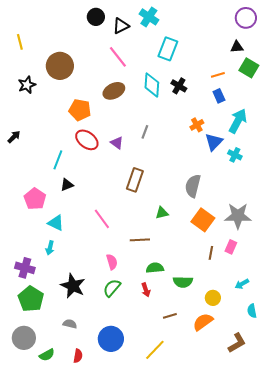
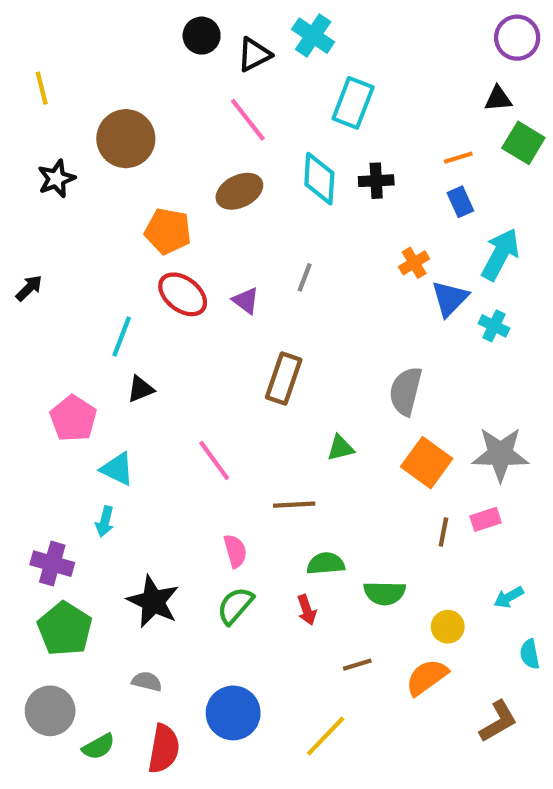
black cross: (179, 86) -> (376, 181), turned -35
pink rectangle: (231, 247) -> (486, 519), turned 48
red semicircle: (78, 356) -> (164, 749), size x1.6

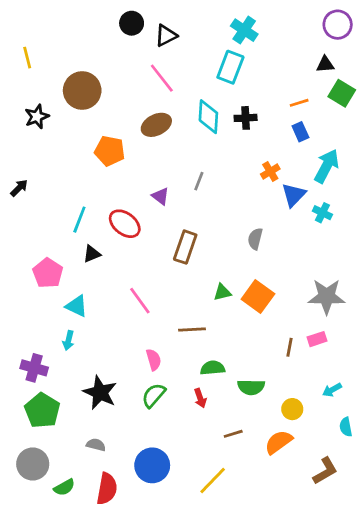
cyan cross: (313, 36) -> (244, 30), moved
red ellipse: (183, 294) -> (125, 224), moved
gray semicircle: (406, 391) -> (255, 239), moved, size x0.7
orange square: (427, 463) -> (258, 296), moved

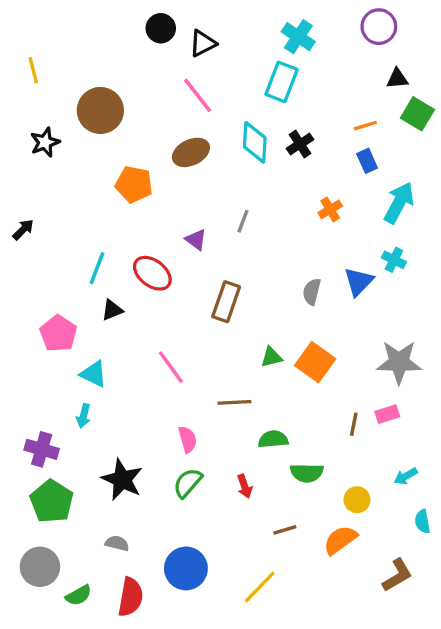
purple circle: (338, 25) -> (379, 27), moved
black cross: (246, 118) -> (300, 144), turned -30
blue triangle: (294, 195) -> (359, 282), moved
green semicircle: (213, 368) -> (273, 439), moved

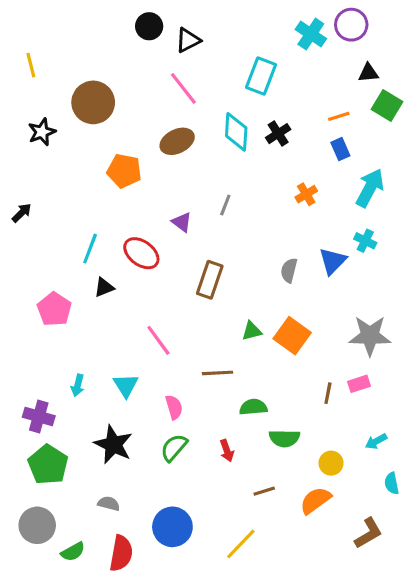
cyan cross: (298, 37) -> (311, 34), moved
cyan triangle: (94, 374) -> (126, 385), moved, turned 32

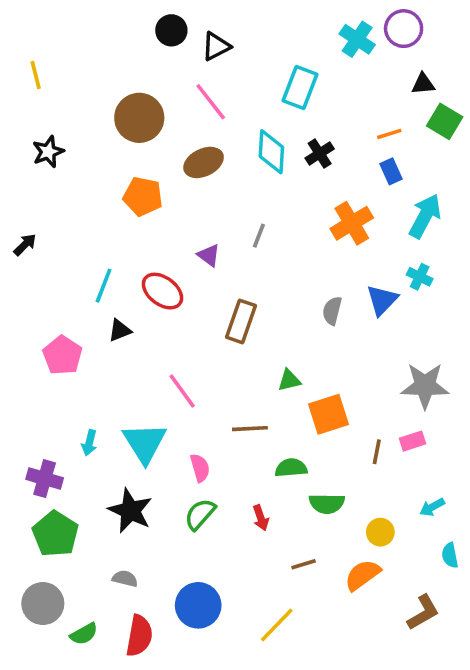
brown circle: (93, 102) -> (139, 118), moved
orange cross: (306, 194) -> (352, 223), size x1.6
orange square: (292, 336) -> (329, 414), moved, turned 36
cyan triangle: (126, 385) -> (145, 443), size x1.5

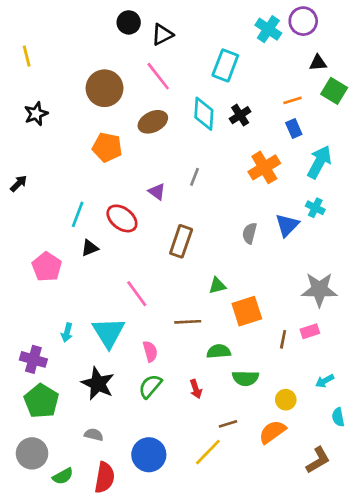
yellow line: (277, 625) -> (208, 452), moved

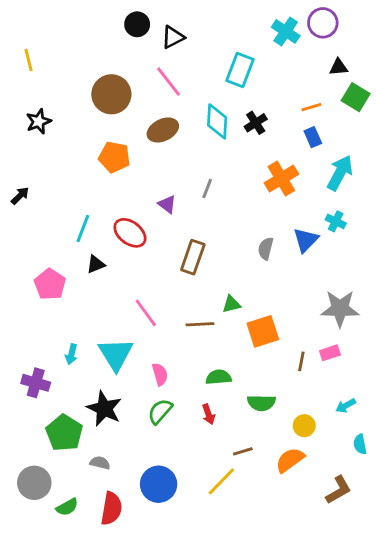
brown line: (188, 322) -> (200, 324), moved
green semicircle: (219, 351) -> (219, 377), moved
green pentagon: (41, 401) -> (64, 433), moved

